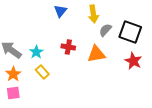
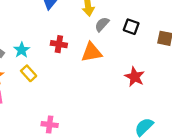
black square: (130, 32) -> (131, 27), size x0.6
red star: (133, 61) -> (135, 77), moved

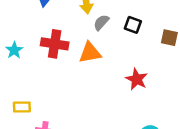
red cross: (59, 44) -> (55, 44), size x1.5
yellow rectangle: (29, 73) -> (22, 107), moved, turned -49

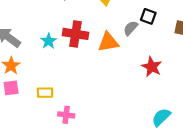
gray semicircle: (101, 22) -> (131, 28), moved
cyan star: (14, 50) -> (49, 41), moved

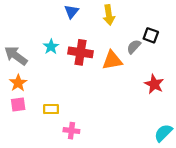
cyan star: (49, 41) -> (51, 47), moved

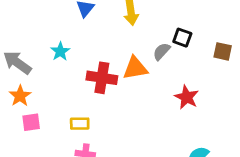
red cross: (81, 52) -> (102, 78), moved
pink square: (18, 105) -> (31, 122), moved
yellow rectangle: (51, 109) -> (80, 124), moved

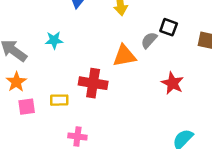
cyan star: (60, 51) -> (54, 40), turned 30
red cross: (102, 78) -> (93, 83), moved
yellow rectangle: (80, 124) -> (59, 100), moved

